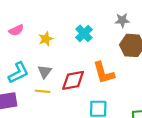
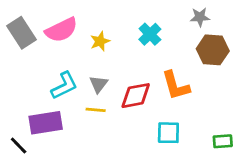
pink semicircle: (16, 30) -> (61, 30), size x1.6

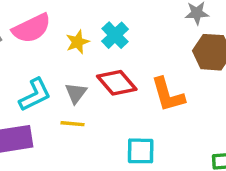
cyan cross: (150, 34) -> (115, 35), moved
red diamond: (136, 96) -> (117, 83), moved, turned 60
cyan square: (168, 133) -> (141, 151), moved

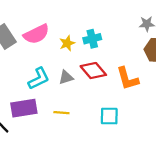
cyan cross: (115, 35) -> (92, 39), turned 30
gray triangle: (76, 93) -> (66, 77), turned 35
yellow line: (72, 124) -> (61, 113), moved

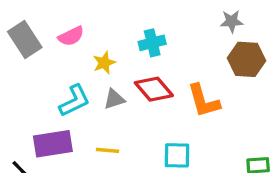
pink semicircle: (36, 34) -> (71, 36), size x0.7
yellow star: (67, 43) -> (104, 63), moved

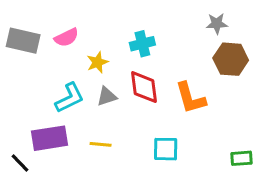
gray rectangle: (25, 40) -> (23, 41), turned -44
red diamond: (154, 89) -> (144, 87), turned 33

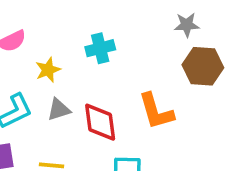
red diamond: (144, 87) -> (100, 122), moved

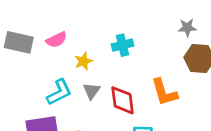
gray triangle: (59, 110) -> (92, 91), turned -36

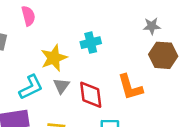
pink semicircle: (56, 40) -> (28, 16), moved, turned -78
yellow star: (83, 61) -> (54, 58), size x1.5

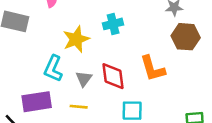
gray triangle: (61, 86) -> (84, 79), moved
cyan L-shape: (31, 87) -> (53, 69), turned 140

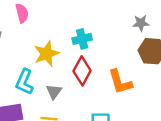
red diamond: (113, 76) -> (82, 71), moved, turned 36

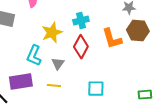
orange L-shape: (120, 82) -> (112, 39), moved

